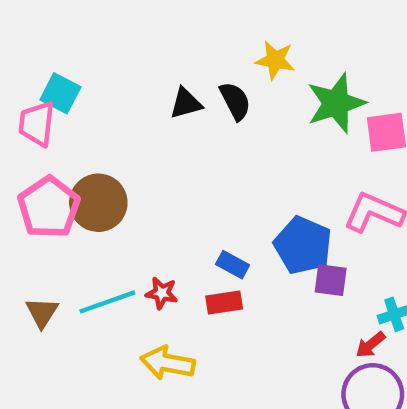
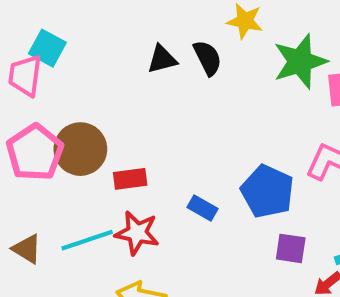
purple square: (331, 280) -> (291, 248), moved
red star: (162, 293) -> (137, 233), size x1.5
red rectangle: (224, 302) -> (130, 179), moved
brown triangle: (42, 312) -> (27, 249), turned -32

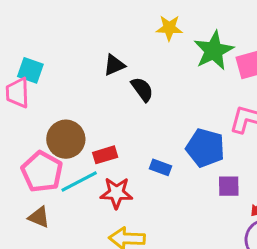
black semicircle: (208, 58) -> (142, 89), moved
pink pentagon: (35, 152) -> (42, 172), moved
cyan line: (87, 240) -> (79, 181), moved

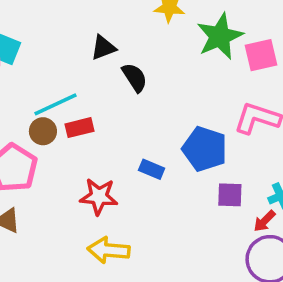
brown circle: (66, 139) -> (43, 131), size x0.6
red rectangle: (105, 155) -> (79, 128), moved
cyan line: (79, 181) -> (56, 104), moved

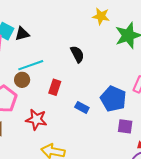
black triangle: (103, 48) -> (22, 34), moved
red rectangle: (79, 128) -> (55, 87), moved, turned -63
red star: (99, 196) -> (36, 119), moved

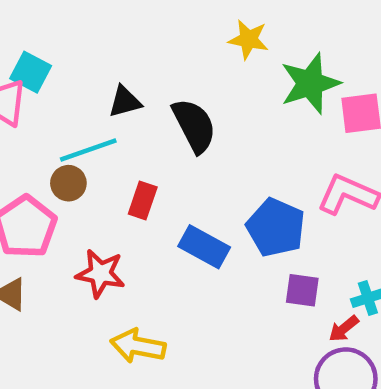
black triangle: (22, 34) -> (125, 102), moved
black semicircle: (77, 54) -> (194, 126), size x1.4
blue rectangle: (82, 107) -> (204, 247), size x1.5

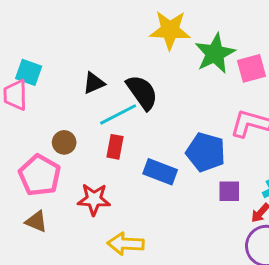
yellow star: (249, 39) -> (170, 30), size x1.5
cyan line: (88, 150) -> (118, 114), moved

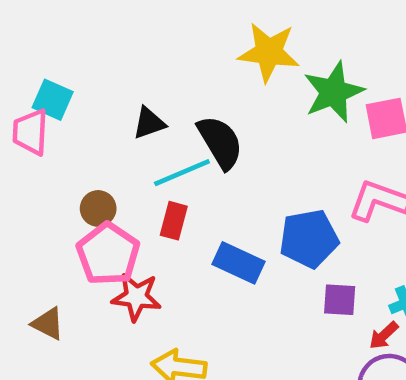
blue pentagon: (206, 152) -> (309, 239), turned -30
pink pentagon: (40, 175) -> (108, 254), moved

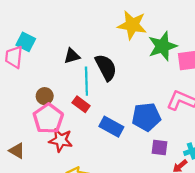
cyan line: (182, 173) -> (86, 81), turned -72
red rectangle: (174, 221) -> (81, 104), turned -72

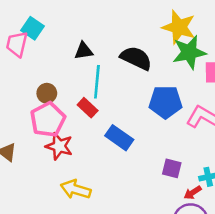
yellow star: (132, 25) -> (179, 27), moved
black semicircle: (106, 67) -> (136, 58), moved, turned -44
blue pentagon: (146, 117) -> (165, 102), moved

